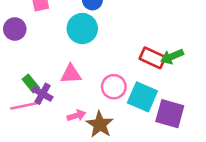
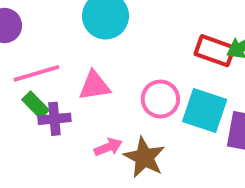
purple cross: (42, 94) -> (54, 119), turned -30
pink line: (26, 105) -> (36, 73), moved

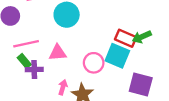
cyan square: (205, 111) -> (117, 56), moved
pink arrow: (108, 147) -> (63, 87), turned -56

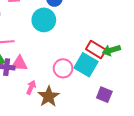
pink triangle: (58, 53) -> (19, 63), moved
purple square: (141, 84) -> (104, 95), size x0.7

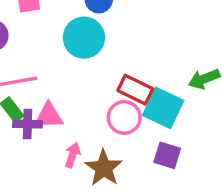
red rectangle: (96, 49) -> (135, 90), moved
purple square: (104, 95) -> (167, 155), moved

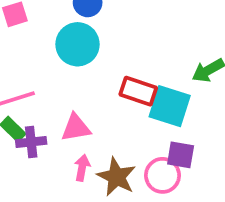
pink triangle: (49, 116) -> (76, 128), moved
pink circle: (124, 117) -> (163, 175), moved

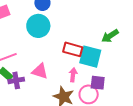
pink triangle: (76, 128) -> (40, 71), turned 30
pink arrow: (82, 168) -> (73, 75), moved

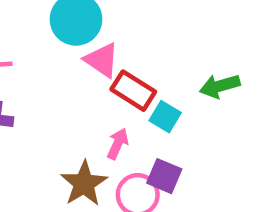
cyan square: (90, 57) -> (165, 117), size x0.6
pink triangle: (40, 71) -> (102, 60), moved

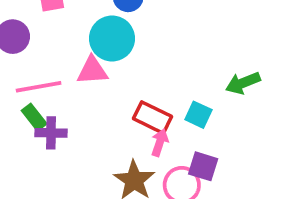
pink triangle: (102, 60) -> (92, 71), moved, turned -32
red rectangle: (133, 91) -> (153, 118), moved

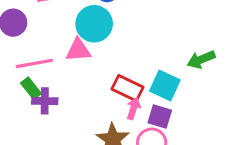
cyan square: (198, 115) -> (165, 85), size x1.4
purple square: (203, 166) -> (160, 117), moved

